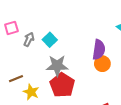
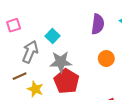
gray arrow: (29, 39) -> (30, 52), moved, size x1.5
purple semicircle: (99, 50) -> (98, 24), moved

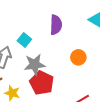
purple semicircle: (98, 24) -> (56, 25), moved

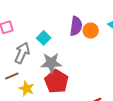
orange circle: (78, 57) -> (91, 31), moved

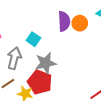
red pentagon: (56, 81) -> (40, 82), moved

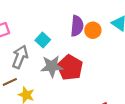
red pentagon: (40, 82) -> (70, 68), moved

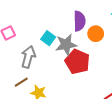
orange circle: (93, 30) -> (96, 34), moved
gray star: (52, 66) -> (66, 45), moved

